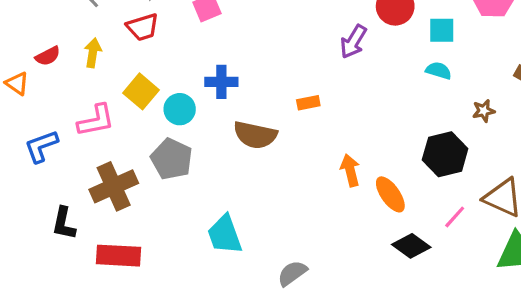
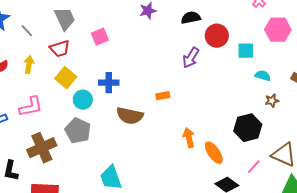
cyan semicircle: (439, 71) -> (263, 76), moved
yellow square: (141, 91) -> (66, 78), moved

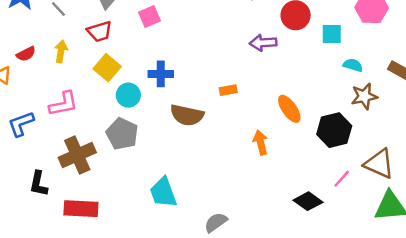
purple arrow: (191, 58) -> (263, 43), turned 55
brown star: (272, 101) -> (364, 96), size x1.5
orange ellipse: (214, 153) -> (289, 109), moved

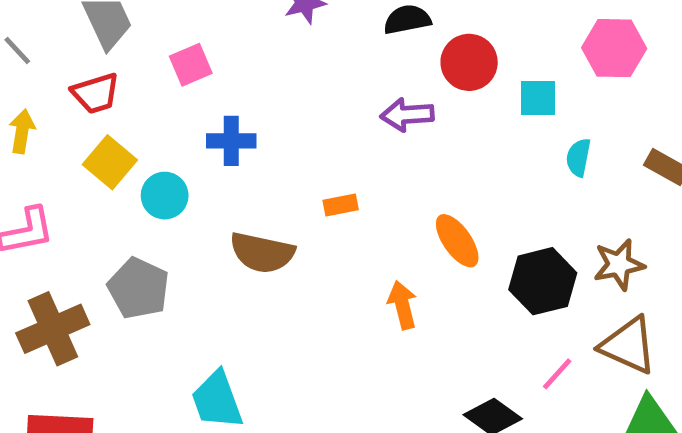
cyan semicircle: (353, 65) -> (578, 157), turned -96
blue cross: (161, 74) -> (231, 141), moved
cyan circle: (128, 95) -> (165, 196), moved
brown star: (364, 96) -> (619, 265), moved

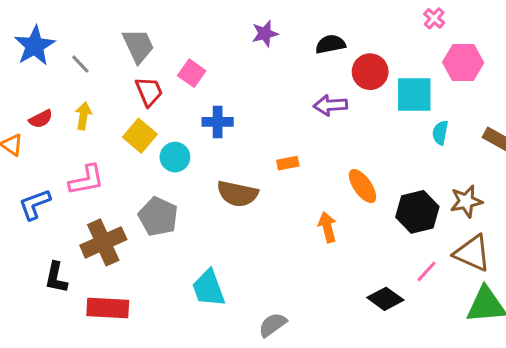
pink square: (191, 65) -> (192, 73), turned -32
red trapezoid: (96, 93) -> (149, 91), moved, turned -96
cyan square: (538, 98) -> (414, 95), size x1.5

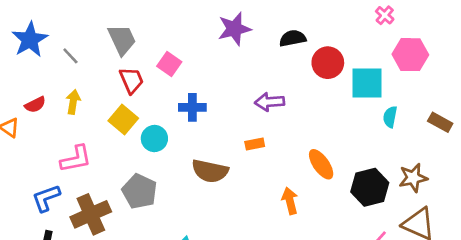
purple star: (265, 34) -> (234, 29), size x1.4
purple arrow: (330, 105) -> (270, 102), moved
blue L-shape: (35, 204) -> (46, 198), moved

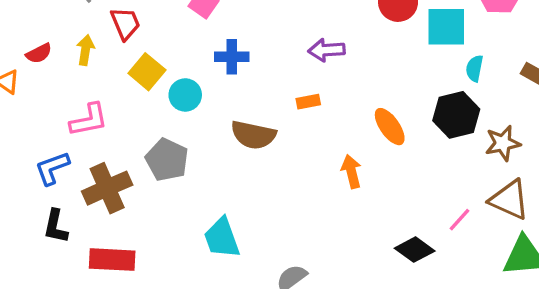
red trapezoid: (131, 80) -> (125, 23), moved
black hexagon: (370, 187) -> (456, 115), moved

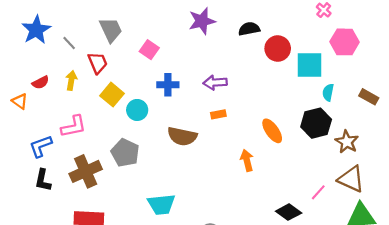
purple arrow: (327, 50) -> (215, 83), moved
brown star: (503, 143) -> (347, 142), turned -30
blue L-shape: (52, 168) -> (41, 146), moved
black L-shape: (56, 226) -> (43, 180), moved
cyan trapezoid: (222, 238) -> (161, 204), turned -76

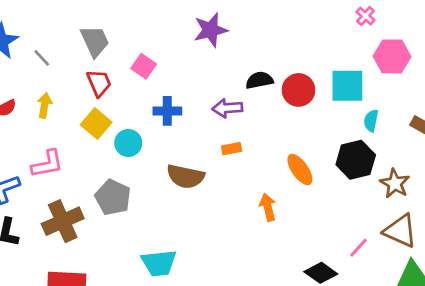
black semicircle: (249, 29) -> (259, 80), moved
red circle: (278, 49) -> (298, 90), moved
red trapezoid: (98, 63) -> (99, 83), moved

